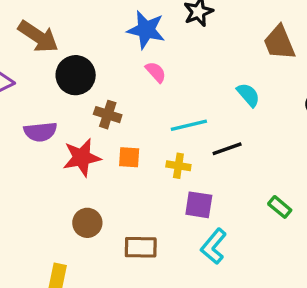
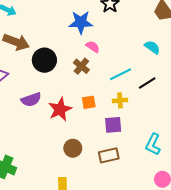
brown cross: (108, 115) -> (81, 66), moved, turned 35
purple square: (199, 205) -> (113, 125), moved

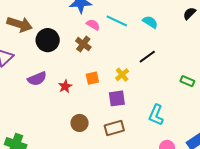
cyan line: (121, 74) -> (117, 21), moved, turned 55
yellow cross: (120, 100) -> (122, 75), turned -32
red star: (60, 109) -> (65, 86), size x0.6

